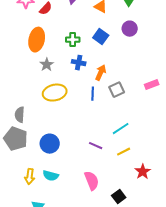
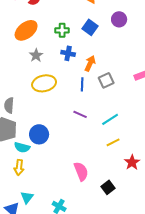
orange ellipse: (37, 40) -> (26, 30), turned 40
purple line: (96, 146) -> (80, 114), moved
cyan semicircle: (51, 176) -> (22, 147), moved

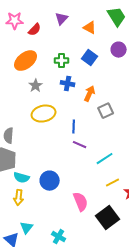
blue line: (82, 84) -> (74, 127), moved
cyan line: (110, 119) -> (105, 159), moved
blue circle: (39, 134) -> (50, 181), moved
yellow line: (113, 142) -> (113, 183), moved
black square: (108, 187) -> (108, 218), size x1.6

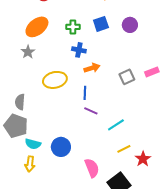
purple circle: (119, 50) -> (130, 25), moved
blue square: (90, 58) -> (101, 24), turned 35
gray star: (36, 86) -> (28, 52), moved
orange arrow: (90, 94) -> (92, 68), moved, turned 49
gray square: (106, 111) -> (127, 77), moved

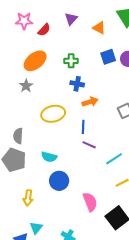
blue square: (101, 24) -> (108, 57), moved
cyan semicircle: (33, 144) -> (49, 157), moved

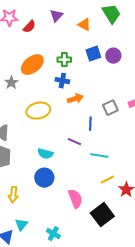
orange ellipse: (35, 61) -> (32, 65), moved
green cross: (71, 61) -> (64, 60), moved
blue line: (83, 127) -> (90, 124), moved
cyan semicircle: (49, 157) -> (45, 154), moved
cyan line: (114, 159) -> (99, 156), turned 42

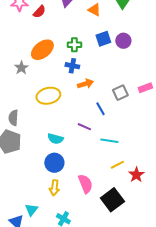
blue line: (90, 124) -> (100, 109), turned -32
yellow arrow: (13, 195) -> (54, 188), moved

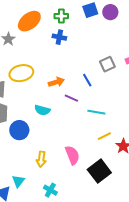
orange arrow: (85, 84) -> (56, 82), moved
yellow ellipse: (48, 96) -> (21, 73), moved
blue circle: (54, 163) -> (19, 130), moved

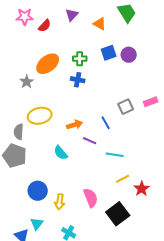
cyan semicircle: (42, 110) -> (61, 153), turned 35
blue circle: (19, 130) -> (38, 191), moved

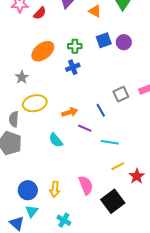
blue cross: (78, 80) -> (73, 67), turned -32
gray star: (27, 82) -> (22, 77), moved
blue circle: (38, 191) -> (28, 190), moved

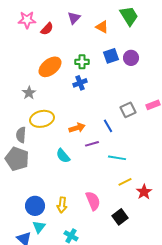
purple line: (85, 128) -> (92, 144), turned -40
black square: (113, 201) -> (120, 217), size x0.7

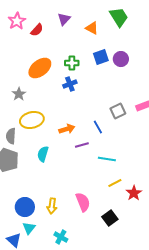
pink star: (27, 20) -> (17, 21), turned -30
cyan semicircle: (63, 156) -> (43, 154), moved, turned 56

